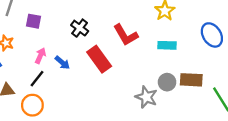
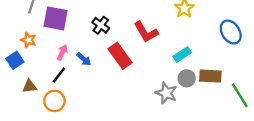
purple square: (34, 21) -> (56, 18), size x1.6
cyan rectangle: (167, 45) -> (182, 55), moved, turned -36

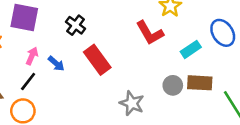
red L-shape: (146, 32) -> (150, 33), moved
cyan rectangle: (182, 55) -> (191, 49), moved
gray star: (166, 93) -> (132, 103), moved

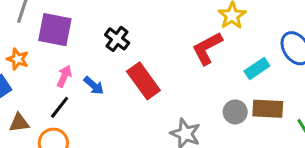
red L-shape: (150, 33) -> (207, 48), turned 92

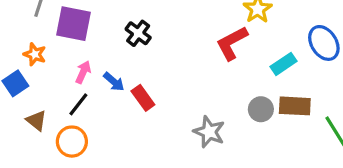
red rectangle: (143, 81) -> (143, 98), moved, size x0.7
brown triangle: (19, 123) -> (36, 121), turned 45

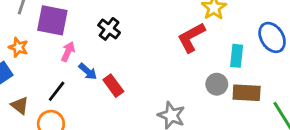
cyan rectangle: (283, 64) -> (237, 56), turned -50
pink arrow: (83, 72) -> (68, 52), moved
gray circle: (261, 109) -> (217, 84), moved

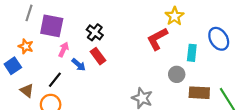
red rectangle: (113, 86) -> (98, 56), moved
brown rectangle: (247, 93) -> (199, 93), moved

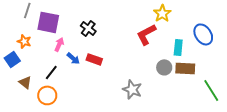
red rectangle: (98, 56) -> (94, 59), moved, turned -35
brown rectangle: (199, 93) -> (185, 68), moved

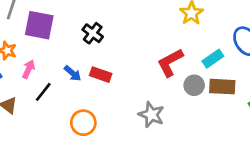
red L-shape: (146, 34) -> (170, 63), moved
pink arrow: (59, 44) -> (29, 69), moved
cyan rectangle: (178, 47) -> (213, 59), turned 49
orange circle: (47, 95) -> (83, 123), moved

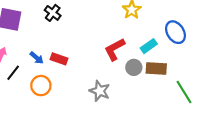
black cross: (93, 33) -> (53, 13), moved
orange circle: (83, 123) -> (41, 86), moved

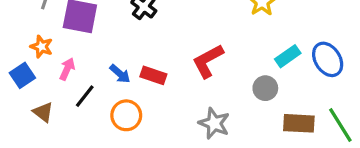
blue ellipse: (175, 32) -> (328, 59), moved
red L-shape: (115, 49) -> (208, 61), moved
brown rectangle: (156, 68) -> (299, 123), moved

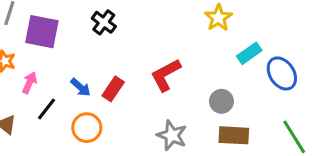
cyan rectangle: (288, 56) -> (249, 53), moved
red rectangle: (153, 75) -> (113, 89), turned -75
brown rectangle: (299, 123) -> (234, 135), moved

